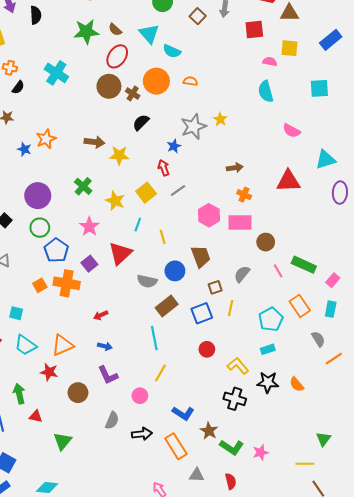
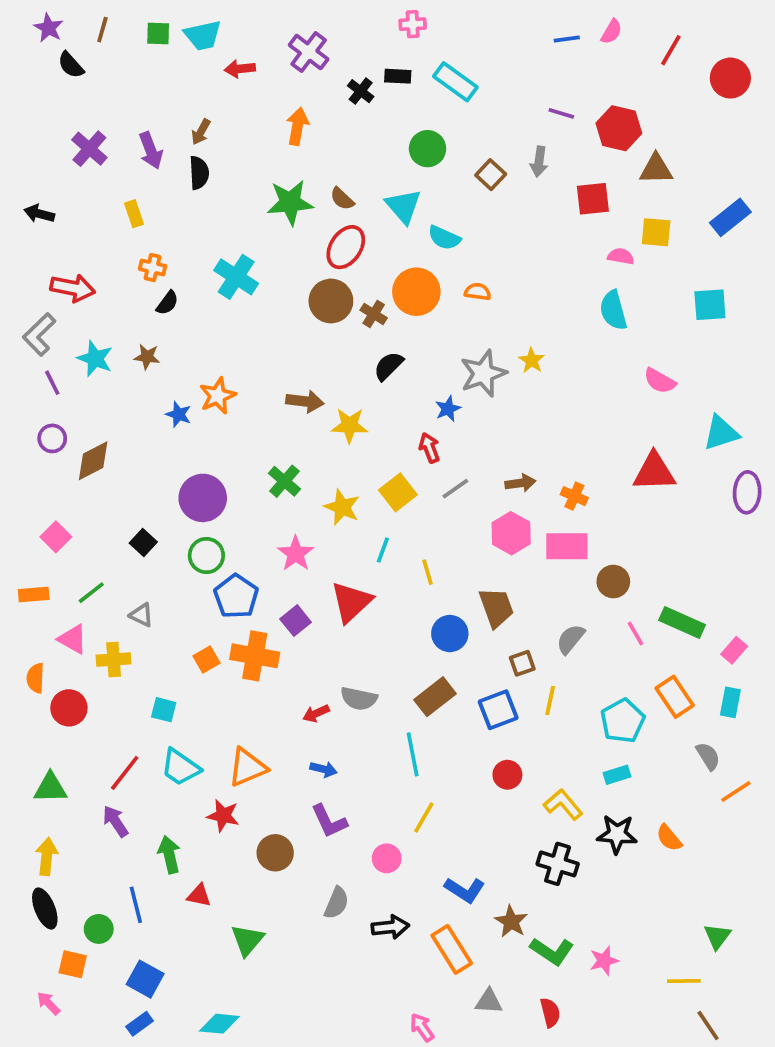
brown arrow: (235, 168) -> (520, 483), moved
gray semicircle: (147, 281) -> (359, 699), moved

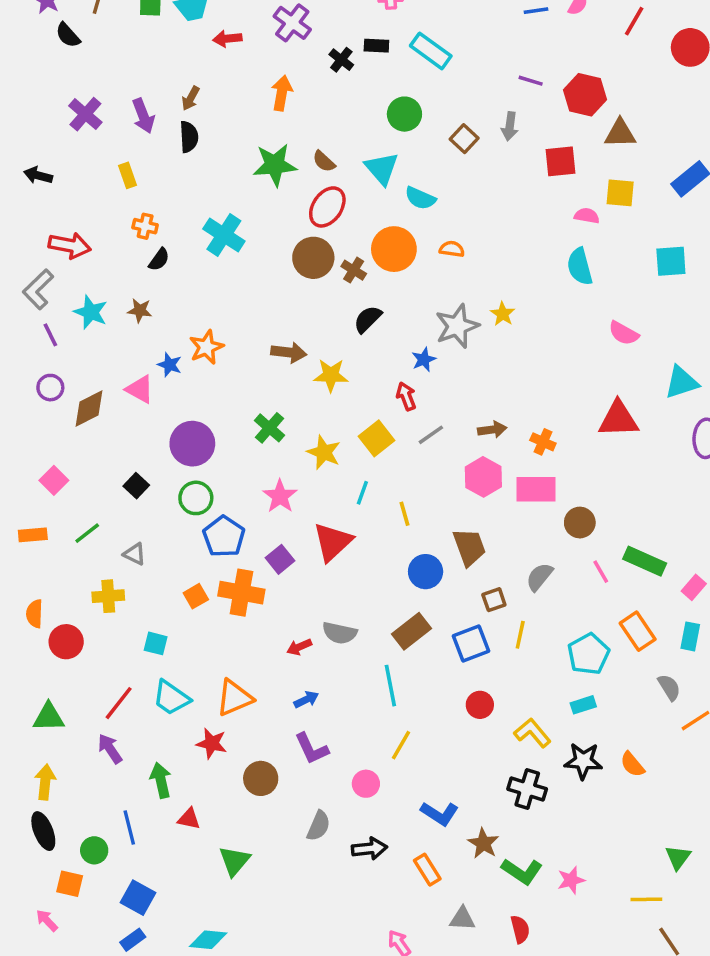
pink triangle: (73, 639) -> (140, 389), moved
blue arrow: (323, 769) -> (306, 700), turned -40
orange rectangle: (452, 949) -> (427, 870), size x0.7

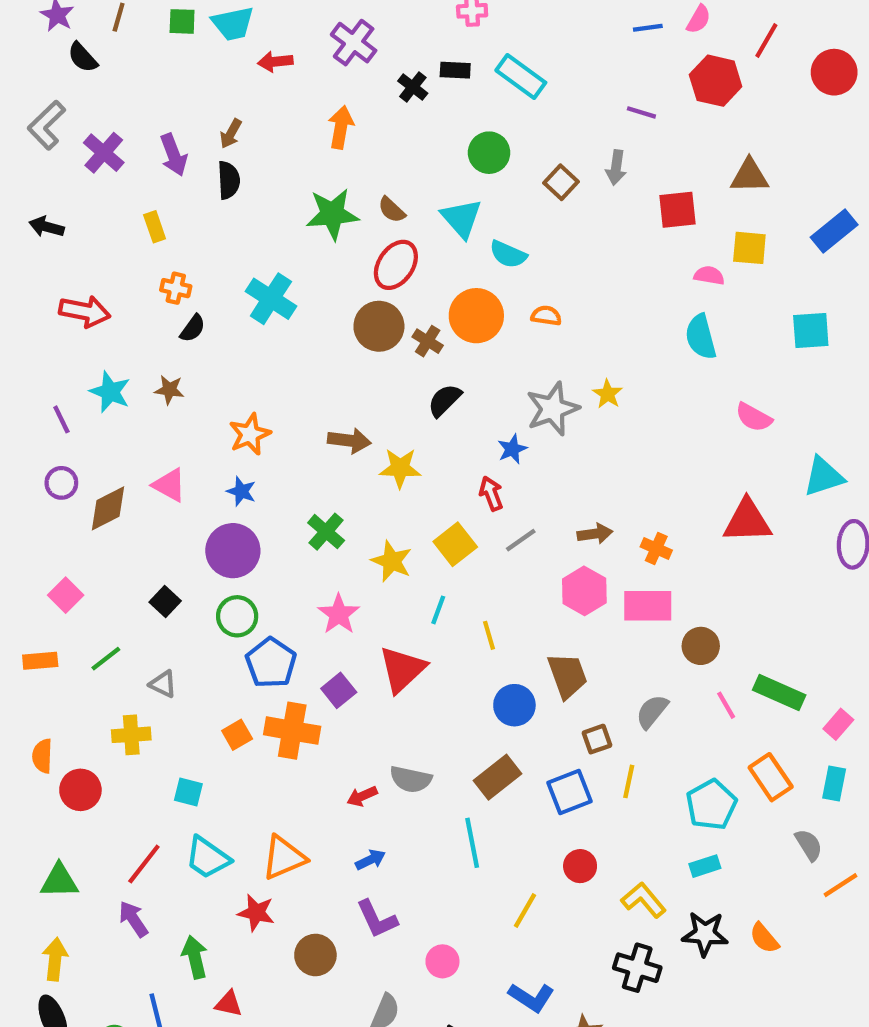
red hexagon: (585, 95) -> (716, 81), moved
gray L-shape: (38, 289) -> (47, 125), moved
blue star: (170, 365) -> (241, 491), moved
yellow line: (401, 745) -> (525, 911), moved

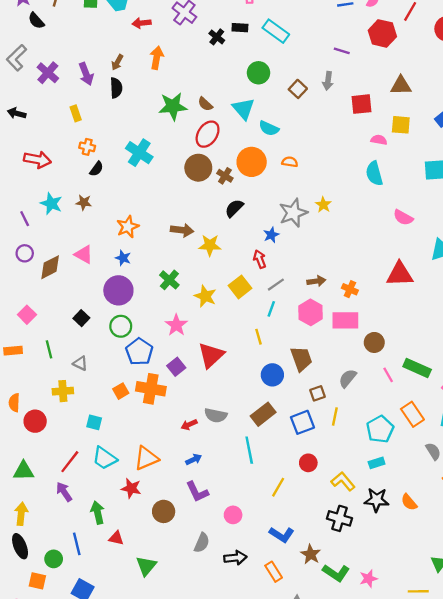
orange arrow: (341, 127) -> (157, 58), moved
cyan line: (438, 610) -> (271, 309), moved
green line: (106, 659) -> (49, 349), turned -66

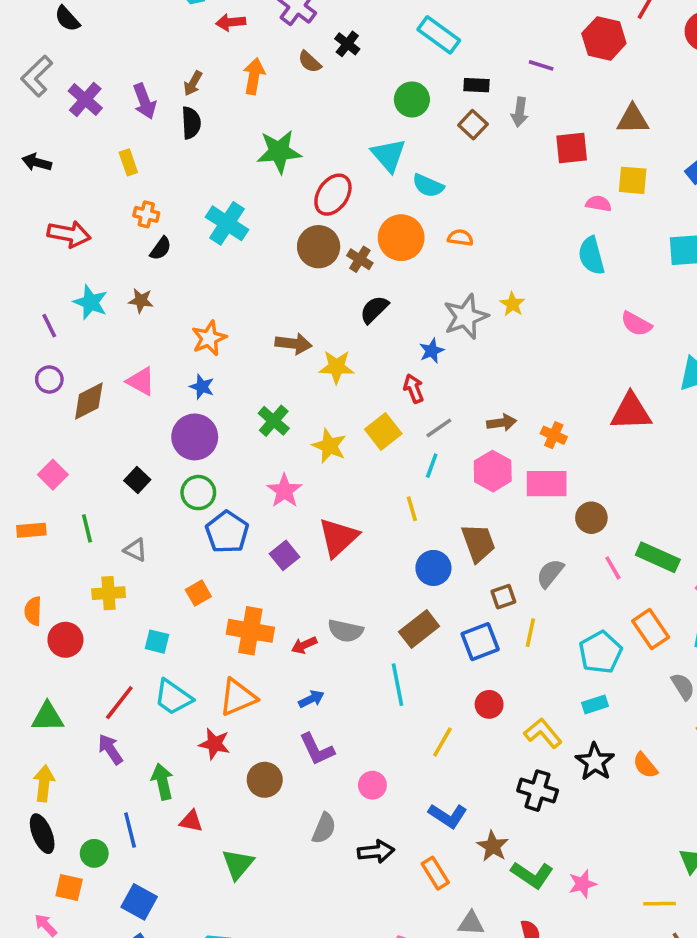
black rectangle: (240, 28) -> (477, 85), moved
brown semicircle: (205, 104) -> (310, 62), moved
orange cross: (151, 389) -> (250, 631), moved
black star: (377, 500) -> (595, 762), turned 30

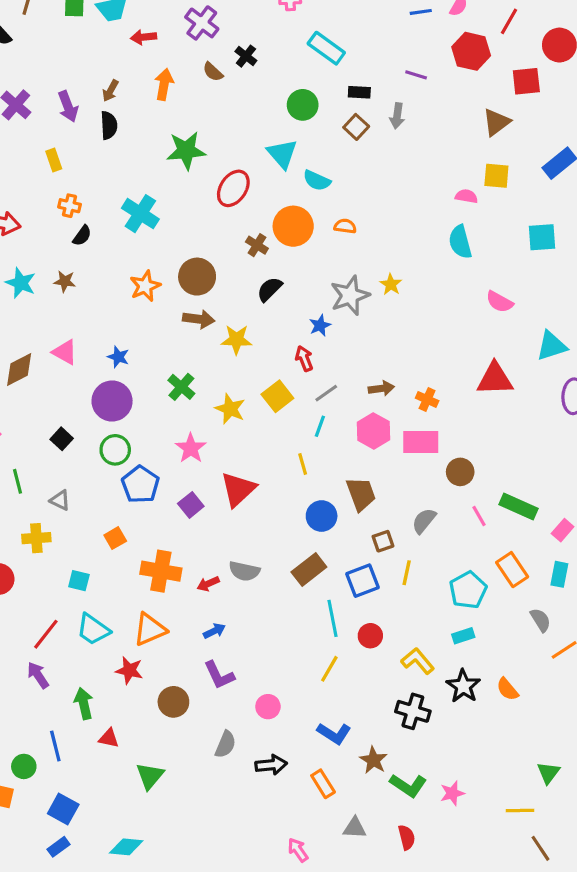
brown triangle: (633, 119) -> (496, 122), turned -36
red square: (572, 148) -> (526, 81), moved
brown circle: (319, 247) -> (197, 277), moved
orange star: (209, 338) -> (145, 286), moved
cyan line: (398, 685) -> (333, 618), moved

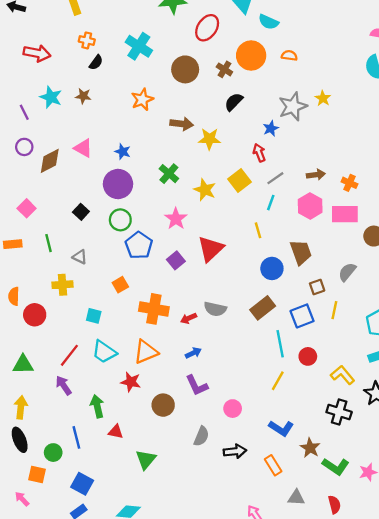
brown circle: (197, 277) -> (185, 69), moved

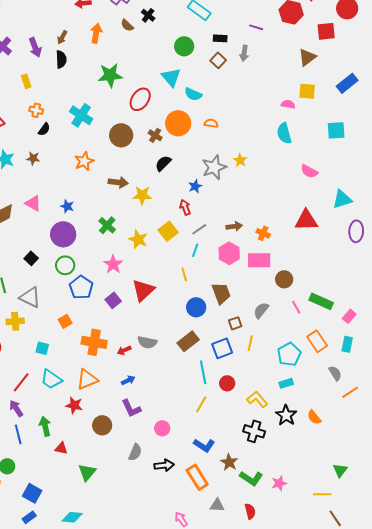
gray triangle: (80, 257) -> (30, 297), size x1.6
blue line: (76, 437) -> (18, 434), moved
orange rectangle: (273, 465) -> (197, 477), size x1.4

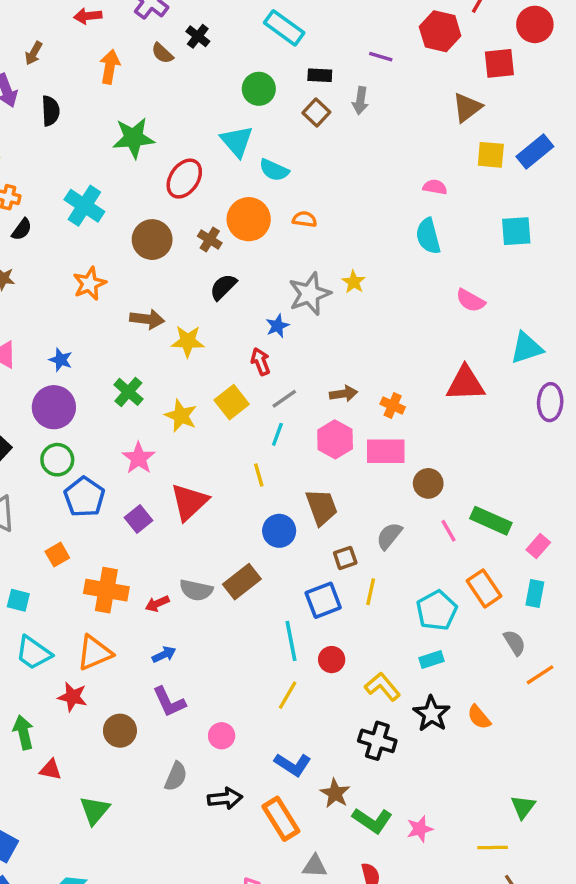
brown arrow: (62, 37) -> (34, 53), moved
yellow square: (307, 91) -> (491, 155), moved
brown rectangle: (188, 341) -> (242, 582), moved

